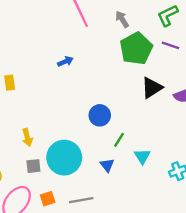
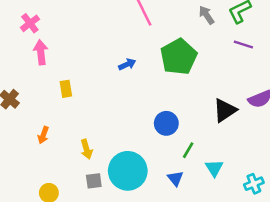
gray arrow: (122, 19) -> (206, 15), moved
green pentagon: (136, 49) -> (179, 57), moved
black triangle: (152, 88) -> (225, 110), moved

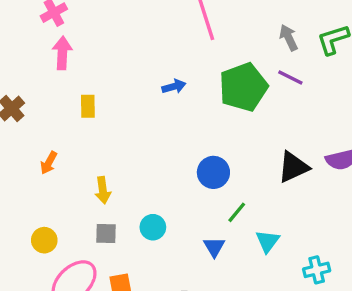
purple line: (243, 44) -> (290, 78), moved
cyan circle: (128, 171) -> (153, 227), size x0.5

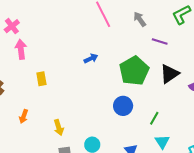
gray arrow: (289, 38) -> (140, 19), moved
green pentagon: (243, 87) -> (134, 71), moved
black triangle: (293, 167) -> (169, 74), moved
green line: (237, 212) -> (154, 118), moved

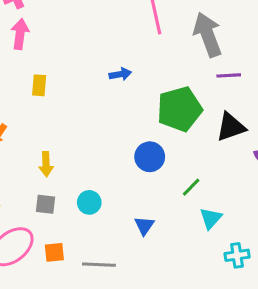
gray arrow: (140, 19) -> (208, 35), size x1.8
purple line: (160, 42) -> (229, 75), turned -35
cyan triangle: (162, 142) -> (211, 218), moved

